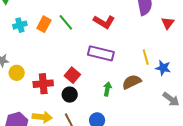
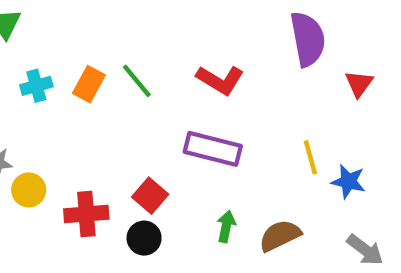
brown semicircle: (132, 82) -> (280, 236), moved

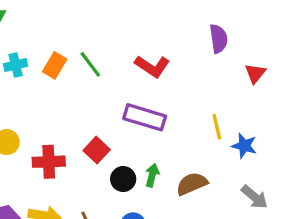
purple semicircle: (308, 39) -> (219, 39), size x0.7
black circle: (144, 238) -> (123, 179), moved

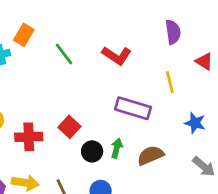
orange rectangle: (55, 65) -> (24, 35), moved
red triangle: (255, 73) -> (204, 61), turned -36
purple rectangle: (145, 117) -> (133, 108), moved
yellow line: (217, 127) -> (170, 82), moved

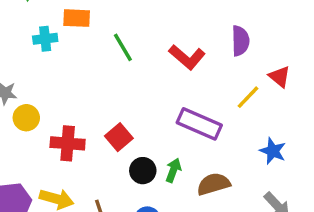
purple semicircle: (173, 32) -> (240, 41), moved
orange rectangle: (24, 35) -> (77, 18), turned 55
red triangle: (204, 61) -> (280, 77), moved
yellow line: (170, 82) -> (248, 97), turned 50

